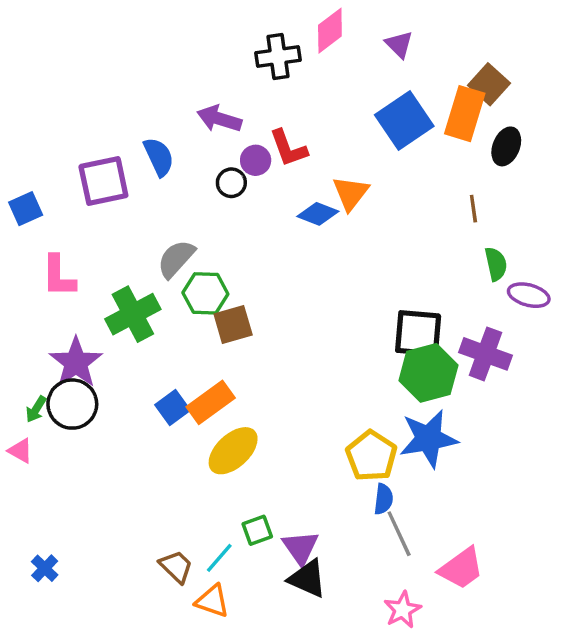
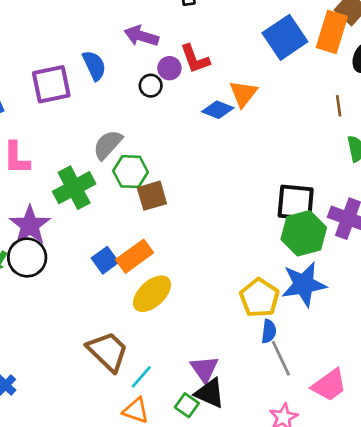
green square: (257, 530) -> (187, 405), moved, turned -35
brown trapezoid: (176, 567) -> (108, 351), moved, size x1.6

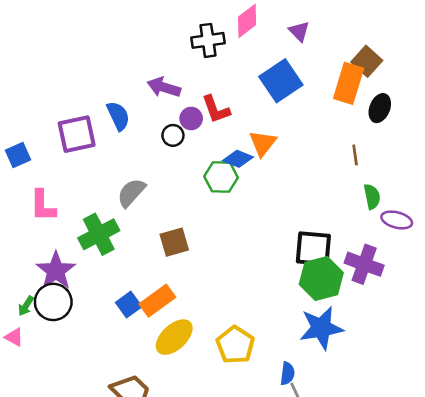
blue square: (285, 37) -> (281, 81), moved
green hexagon: (131, 172) -> (221, 177), moved
yellow pentagon: (259, 298) -> (235, 345), moved

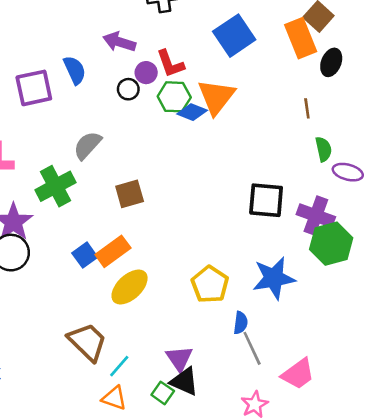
orange rectangle: (349, 83) -> (301, 38), turned -39
orange triangle: (263, 143) -> (216, 97), size x1.4
green hexagon: (221, 177) -> (174, 97), moved
green hexagon: (321, 279) -> (331, 244), moved
yellow pentagon: (235, 345) -> (210, 284), moved

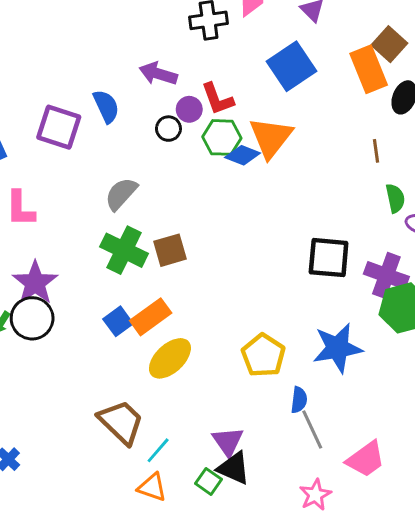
purple square: (34, 88) -> (59, 127), turned 30
green cross: (56, 186) -> (124, 250), moved, turned -36

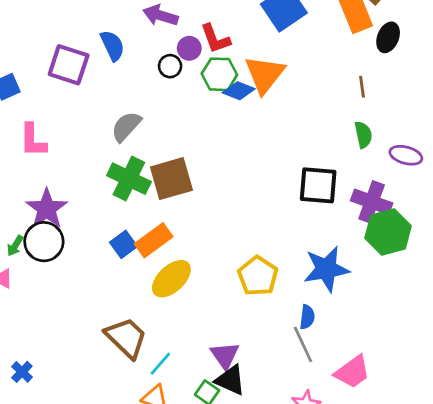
green semicircle: (395, 198) -> (363, 135), moved
brown square: (170, 250) -> (171, 179), size x1.4
blue semicircle: (299, 400) -> (307, 317), moved

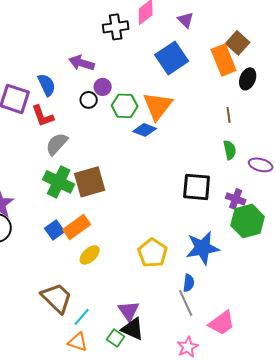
red L-shape: (215, 39) -> (43, 116), moved
blue diamond: (239, 91) -> (145, 130), moved
purple cross: (372, 202) -> (236, 199), size x0.7
yellow ellipse: (171, 279) -> (90, 255), size x0.7

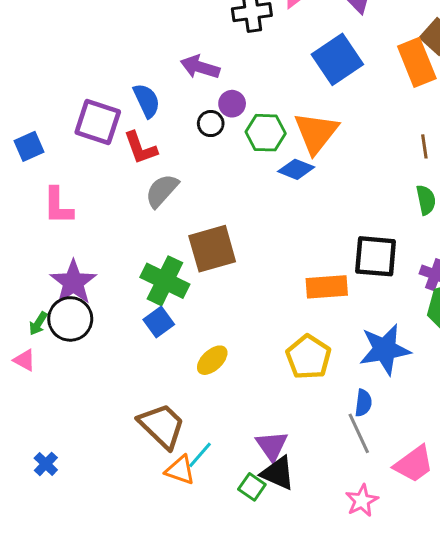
green cross: (59, 182) -> (165, 281), moved
orange rectangle: (77, 227) -> (327, 287), moved, turned 32
orange triangle: (78, 342) -> (180, 470), moved

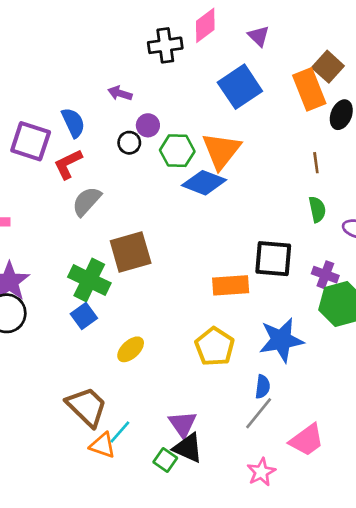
purple arrow: (200, 67) -> (120, 93), size x0.7
red L-shape: (140, 148) -> (68, 164), turned 84
blue diamond: (296, 169) -> (204, 183), size x1.4
gray line: (359, 433) -> (259, 413), turned 64

